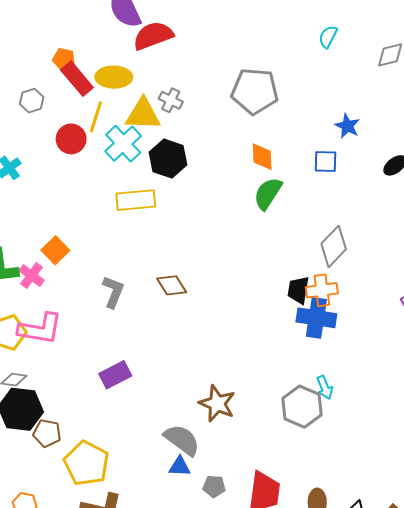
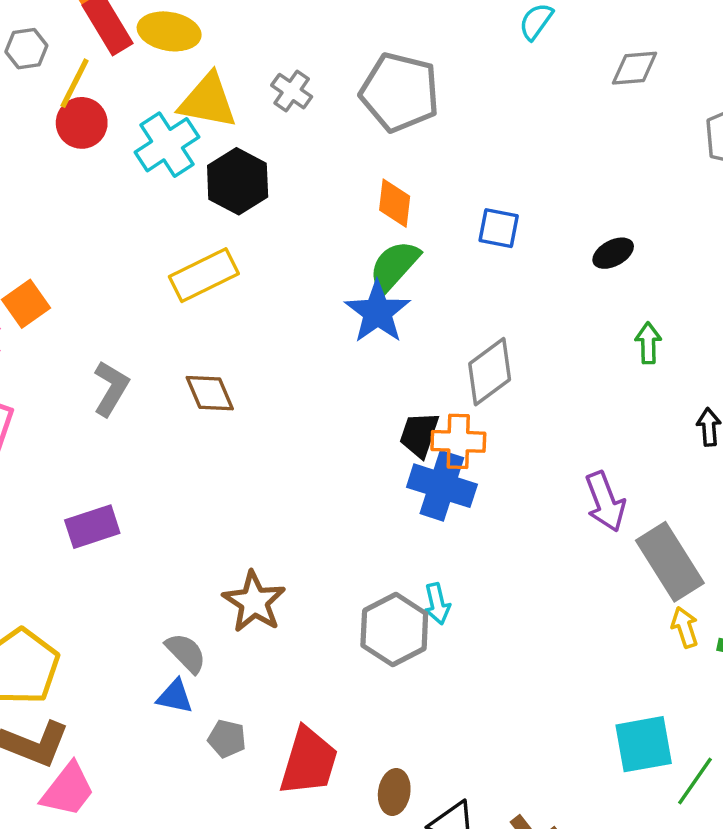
gray cross: (171, 100) -> (292, 91), moved
yellow line: (96, 117) -> (75, 83), moved
blue star: (347, 126) -> (378, 312), moved, size x1.5
yellow rectangle: (136, 200) -> (204, 275), moved, turned -30
gray semicircle: (182, 440) -> (186, 653), size x0.7

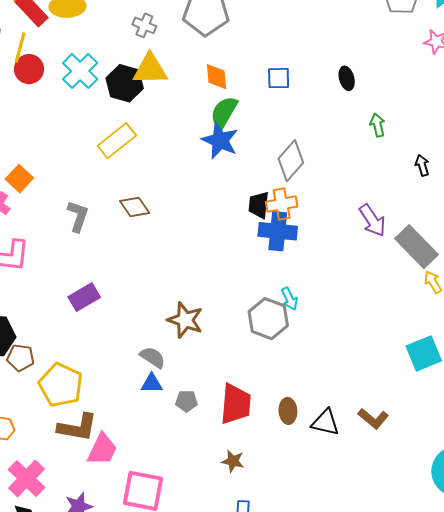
yellow triangle: (208, 101) -> (150, 69), moved
black ellipse: (613, 253) -> (347, 78), turned -65

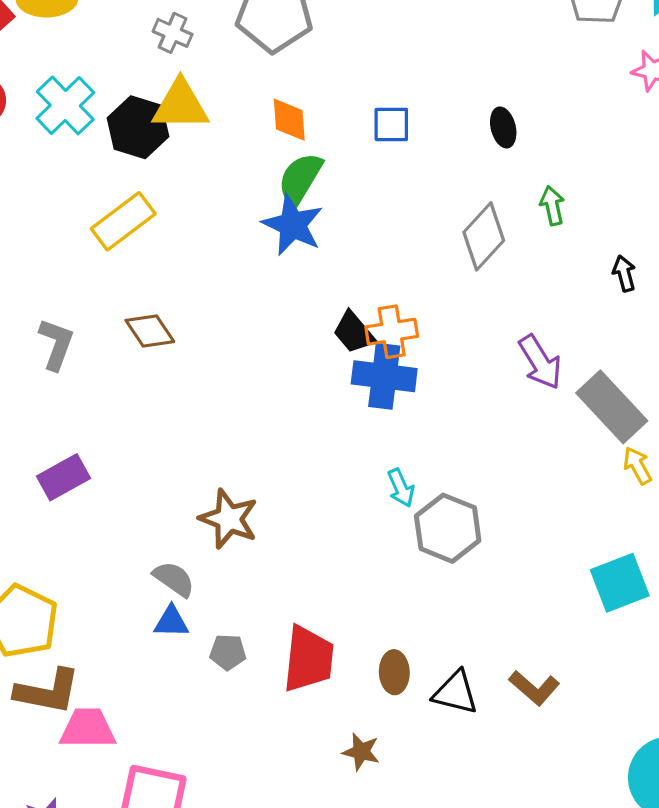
gray diamond: (291, 161) -> (484, 236), moved
black trapezoid: (259, 205) -> (354, 332), turned -48
gray hexagon: (268, 319) -> (448, 528), moved
pink trapezoid: (102, 449) -> (88, 729), turned -117
brown star: (233, 461) -> (361, 752), moved

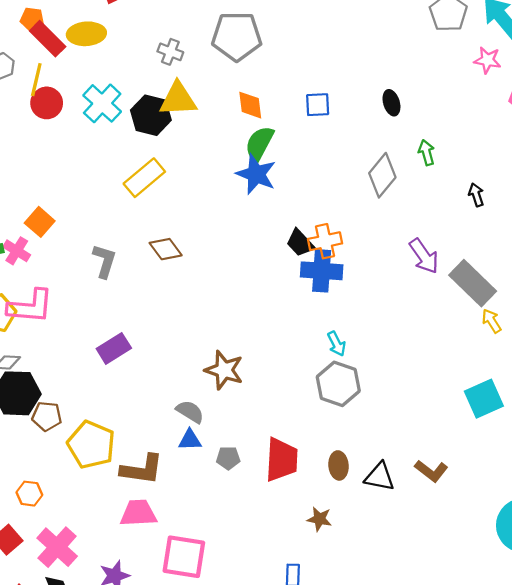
gray hexagon: (448, 528) -> (338, 384), moved
brown L-shape: (48, 691) -> (142, 469), moved

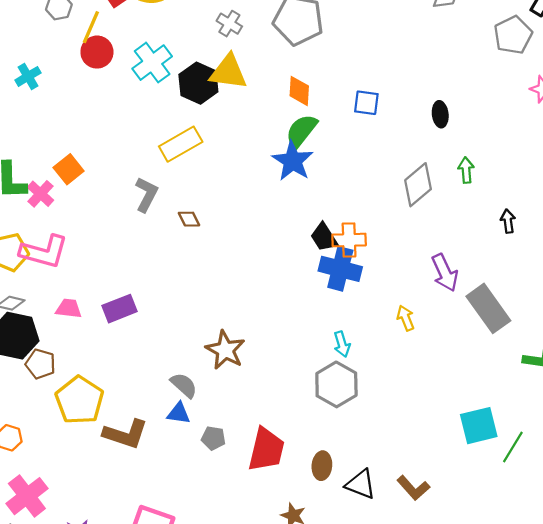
brown diamond: (166, 249) -> (189, 219), size x0.7
gray L-shape: (104, 261) -> (146, 194), moved
yellow arrow: (492, 321) -> (406, 318), moved
pink trapezoid: (138, 513) -> (69, 308), moved, size x0.7

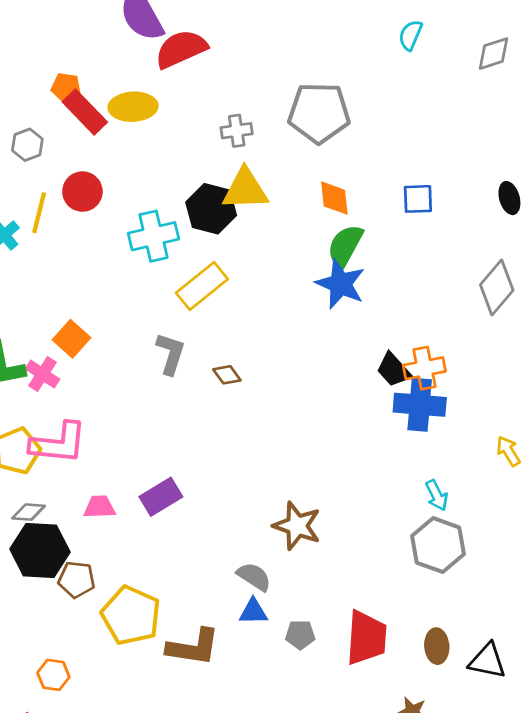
gray cross: (229, 24) -> (237, 131), turned -30
yellow line: (91, 27) -> (39, 213), moved
cyan cross: (152, 63) -> (153, 236), moved, turned 33

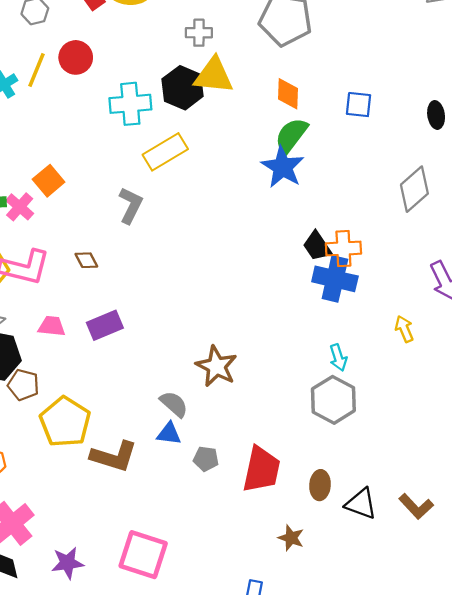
gray cross: (237, 131) -> (199, 33), moved
brown diamond: (227, 375) -> (86, 260), moved

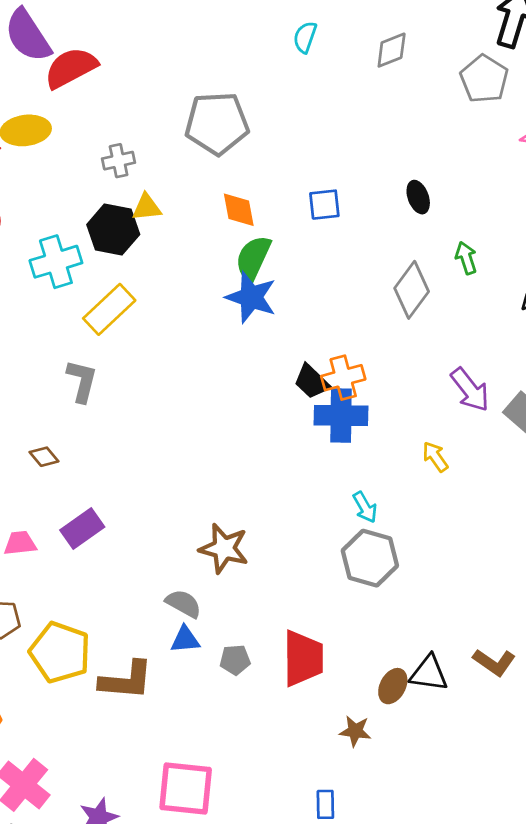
yellow triangle: (214, 76) -> (147, 207), size x0.6
brown ellipse: (320, 485) -> (393, 686), moved, turned 36

